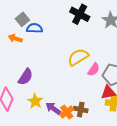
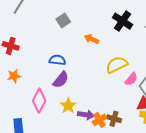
blue semicircle: (34, 28) -> (57, 60), moved
orange arrow: (15, 38) -> (92, 39), moved
purple arrow: (53, 108) -> (86, 115), turned 147

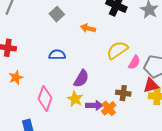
purple semicircle: (61, 80) -> (81, 79), moved
brown cross: (114, 119) -> (123, 93), moved

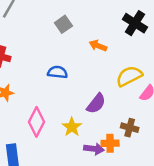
purple semicircle: (81, 79) -> (96, 104), moved
purple arrow: (94, 105) -> (94, 149), moved
orange cross: (109, 108) -> (110, 143), turned 32

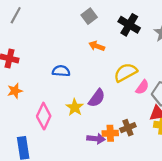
gray square: (63, 24) -> (89, 16), moved
yellow star: (72, 127) -> (75, 107), moved
brown cross: (130, 128) -> (128, 128), moved, turned -35

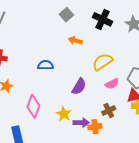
pink semicircle: (142, 87) -> (112, 84), moved, turned 32
yellow star: (75, 107) -> (64, 114), moved
orange cross: (110, 133) -> (95, 127), moved

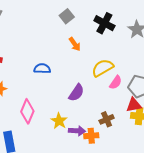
orange arrow: (75, 41) -> (75, 44), turned -144
pink semicircle: (112, 84) -> (116, 82), moved, turned -32

